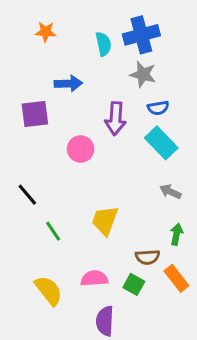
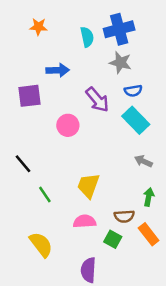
purple arrow: (116, 119) -> (97, 100), turned -44
pink semicircle: (94, 278) -> (85, 221), moved

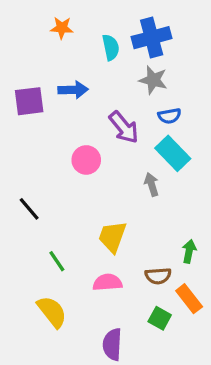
orange star: (38, 27) -> (62, 28), moved
purple square: (29, 96) -> (29, 101), moved
gray arrow: (143, 161) -> (152, 184), moved, turned 48
green line: (45, 194) -> (57, 261), moved
green square: (113, 239) -> (160, 318), moved

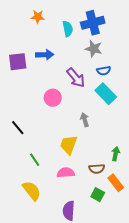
gray arrow: (152, 184) -> (85, 120), moved

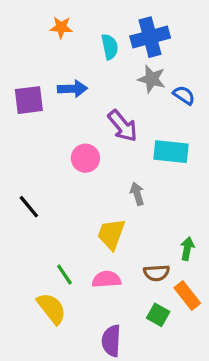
blue semicircle: (104, 71) -> (184, 95), moved, turned -136
cyan rectangle: (106, 94) -> (171, 152), turned -40
green line: (35, 160) -> (64, 274), moved

